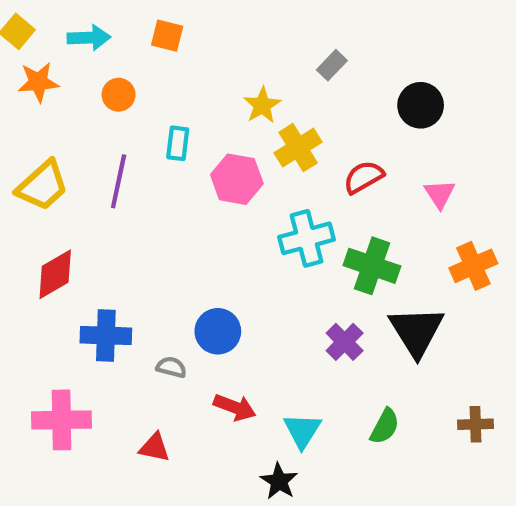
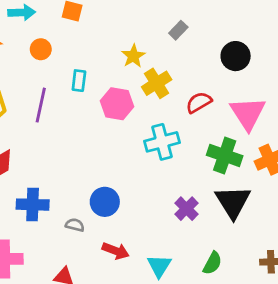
pink triangle: (440, 194) -> (248, 113), size x1.8
green cross: (372, 266) -> (225, 155), moved

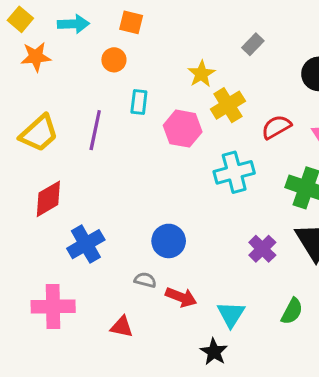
orange circle: (41, 49) -> (114, 60), moved
blue cross: (33, 205) -> (86, 244), turned -32
gray semicircle: (75, 225) -> (145, 280), moved

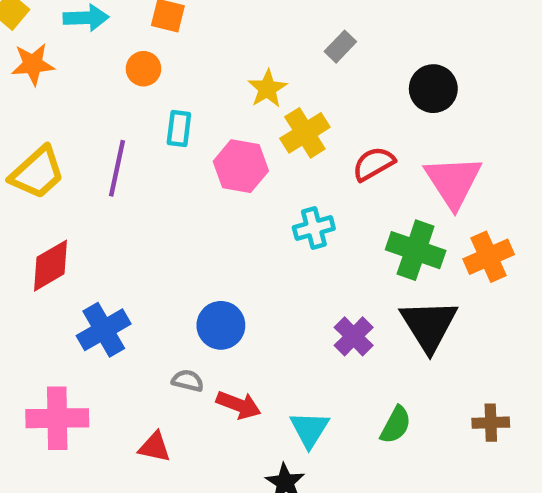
cyan cross: (234, 172) -> (314, 228), size x0.7

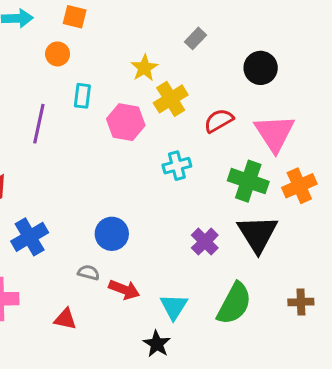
green semicircle: (396, 425) -> (234, 304), size x1.6

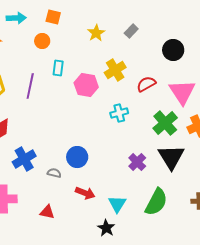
yellow star: (144, 68) -> (96, 33), moved
green cross: (248, 181) -> (165, 123), turned 30
gray semicircle: (89, 273) -> (54, 173), moved

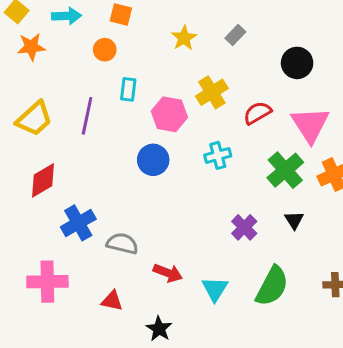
blue circle: (77, 157) -> (153, 160), moved
black triangle: (171, 157) -> (294, 220), size x0.5
gray semicircle: (54, 173) -> (122, 244), size x1.5
black star: (106, 228) -> (159, 329), moved

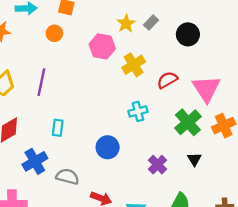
yellow star: (184, 38) -> (126, 24), moved
black circle: (297, 63) -> (188, 34), moved
cyan rectangle: (128, 89) -> (58, 128), moved
pink hexagon: (169, 114) -> (102, 46), moved
blue circle: (153, 160) -> (108, 147), moved

